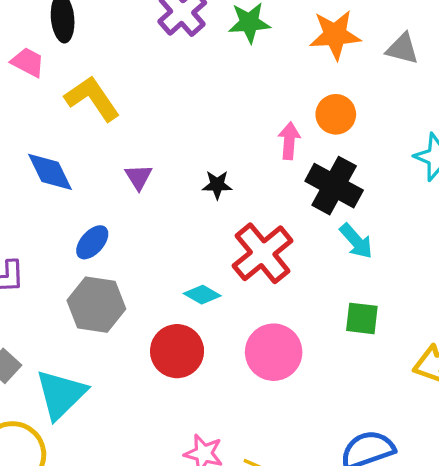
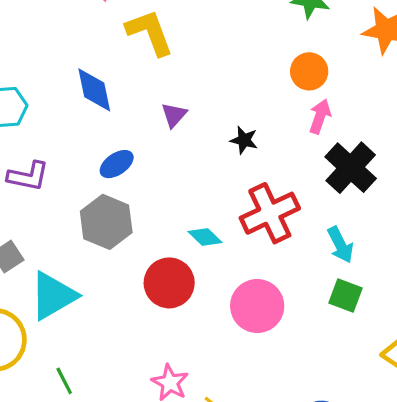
orange circle: (336, 114) -> (309, 71), moved
cyan arrow: (356, 241) -> (340, 245), moved

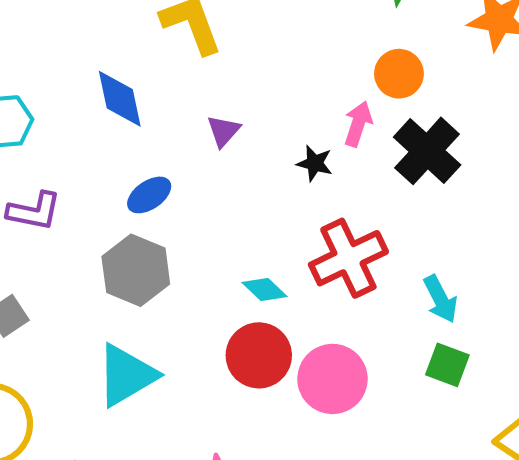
pink arrow: (320, 116) -> (358, 124), moved
black cross: (351, 168) -> (427, 151), moved
red circle: (169, 283) -> (259, 355), moved
cyan triangle: (53, 296) -> (126, 375), moved

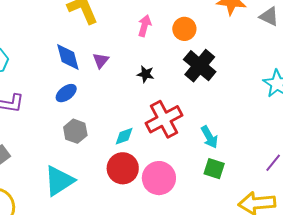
blue diamond: (120, 99) -> (68, 57), moved
pink arrow: (358, 124) -> (144, 26), moved
gray hexagon: (136, 270) -> (75, 131), moved, size x0.7
cyan diamond: (264, 289) -> (124, 136), turned -60

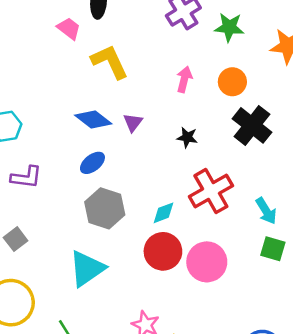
blue diamond: (68, 57) -> (93, 120), turned -36
gray hexagon: (75, 131) -> (105, 208), size x1.4

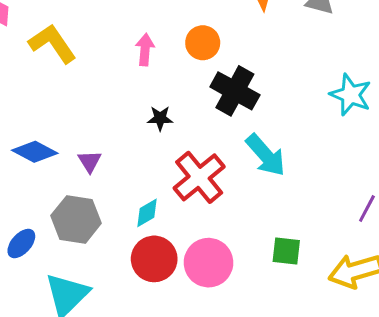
blue diamond: (93, 120) -> (35, 152), moved
purple triangle: (133, 122) -> (90, 161), moved
blue ellipse: (92, 163) -> (21, 244), moved
cyan arrow: (266, 211) -> (266, 155), moved, size x1.4
green square: (273, 249) -> (286, 251), moved

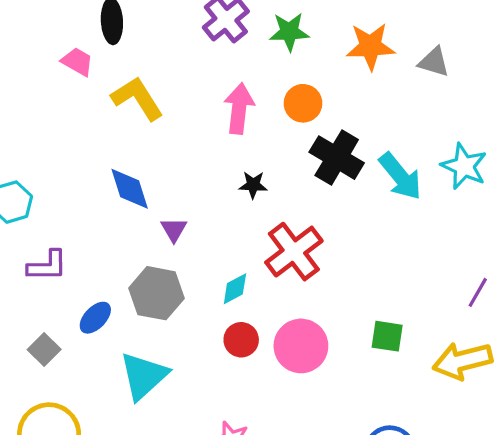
pink arrow: (145, 50) -> (239, 109), size x1.4
blue diamond: (35, 152) -> (130, 189), moved, turned 42
cyan arrow: (266, 155) -> (400, 176), moved
red circle: (154, 259) -> (241, 340), size x0.7

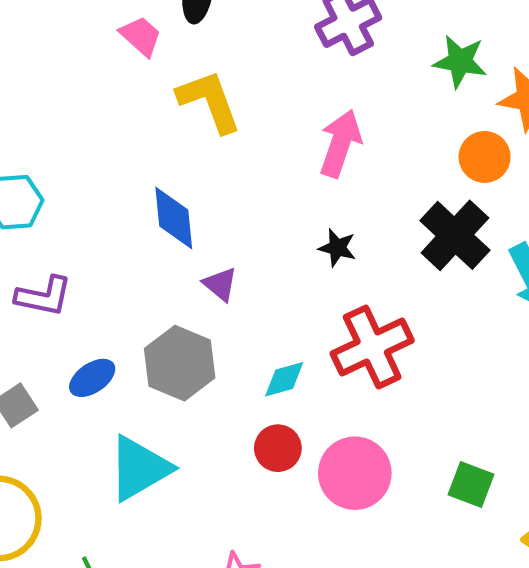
green star: (289, 32) -> (460, 61), moved
orange circle: (303, 103) -> (485, 157), moved
purple triangle: (174, 230) -> (220, 284), turned -32

